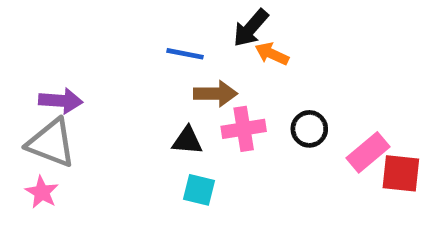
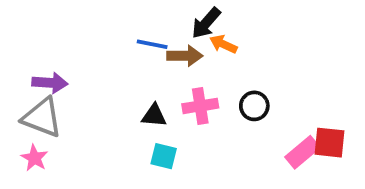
brown arrow: (215, 94) -> (185, 56), moved
pink rectangle: (368, 152) -> (303, 152), moved

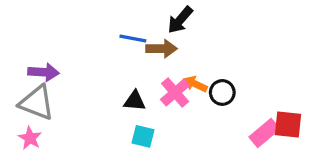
orange arrow: (223, 44) -> (195, 84), moved
pink cross: (200, 106) -> (175, 92), turned -32

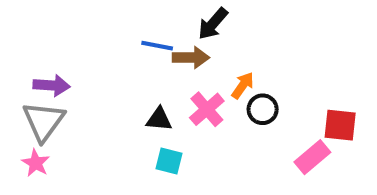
orange arrow: (195, 84) -> (243, 85), moved, turned 100
gray triangle: (37, 103) -> (44, 121), turned 45
red square: (288, 125) -> (340, 125), moved

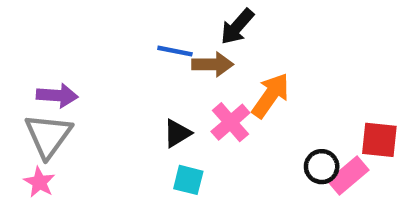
orange arrow: (243, 85) -> (270, 95), size x1.5
black circle: (263, 109) -> (322, 167), moved
black triangle: (159, 119) -> (177, 133), turned -36

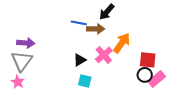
red square: (379, 140) -> (148, 60), moved

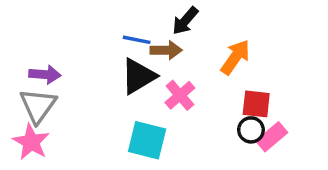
orange arrow: (122, 43) -> (235, 57), moved
black triangle: (80, 60) -> (138, 76), moved, size x1.6
cyan square: (85, 81) -> (147, 140), size x1.6
pink star: (18, 82) -> (31, 142), size x1.5

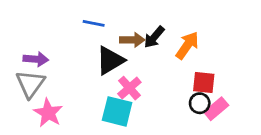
black arrow: (185, 21) -> (154, 37), moved
blue line: (137, 40) -> (94, 23), moved
pink cross: (180, 95) -> (129, 88), moved
pink star: (31, 142) -> (48, 113), moved

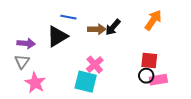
orange arrow: (187, 45) -> (153, 20), moved
black triangle: (110, 61) -> (57, 36), moved
gray triangle: (30, 84) -> (22, 62), size x0.7
pink rectangle: (216, 109) -> (158, 80), turned 30

